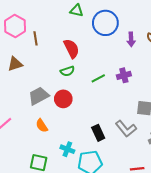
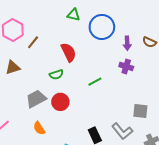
brown line: (36, 38) -> (33, 42), turned 48
green semicircle: (67, 71) -> (56, 75), moved
purple cross: (124, 75) -> (126, 66), moved, turned 32

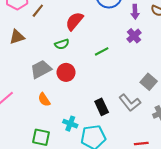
red semicircle: (68, 52) -> (74, 21), turned -114
purple cross: (126, 66) -> (134, 36), turned 32
gray square: (140, 111) -> (149, 82), turned 35

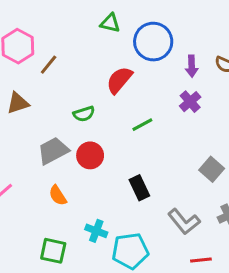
red semicircle: (74, 21) -> (119, 80), moved
gray L-shape: (130, 103) -> (184, 222), moved
black rectangle: (102, 107) -> (139, 188), moved

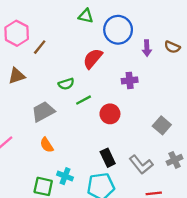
purple cross: (190, 102) -> (130, 80), moved, turned 35
green line: (142, 125) -> (83, 100), moved
red circle: (90, 155) -> (110, 114), moved
black rectangle: (139, 188) -> (108, 158), moved
cyan cross: (96, 231) -> (65, 176), moved

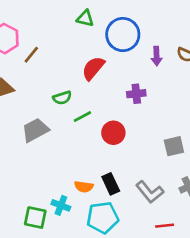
gray square: (162, 125) -> (174, 146), turned 36
orange semicircle: (47, 145) -> (84, 187), moved, turned -49

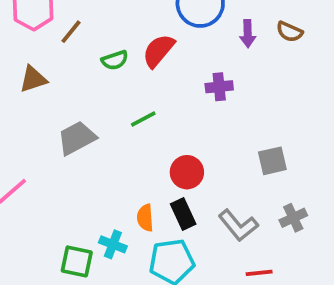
green semicircle: (62, 98) -> (115, 60), moved
red circle: (113, 133) -> (187, 172), moved
orange semicircle: (84, 187) -> (145, 218), turned 78

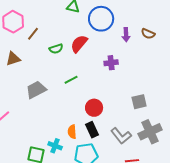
gray cross: (293, 218) -> (150, 132), size x1.6

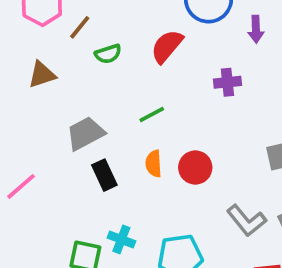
green semicircle: (56, 49) -> (108, 54), moved
black rectangle: (92, 130) -> (104, 175), moved
orange semicircle: (72, 132) -> (154, 164), moved

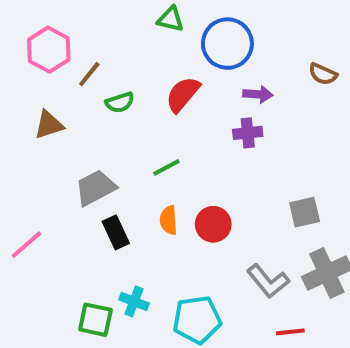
purple arrow: (256, 29) -> (258, 94), moved, turned -84

